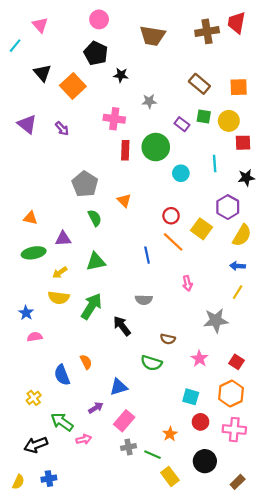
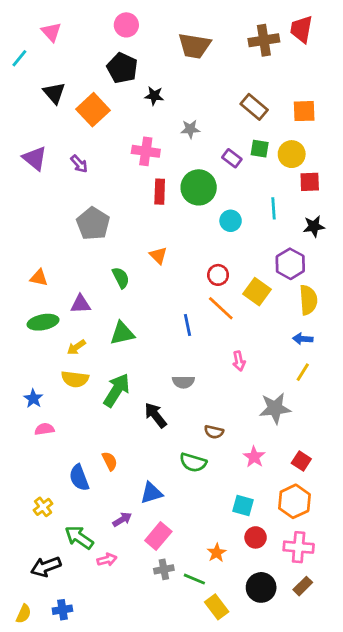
gray pentagon: (85, 184) -> (93, 224), moved
yellow semicircle: (242, 235) -> (308, 300), turned -35
brown rectangle: (238, 482) -> (303, 586), moved

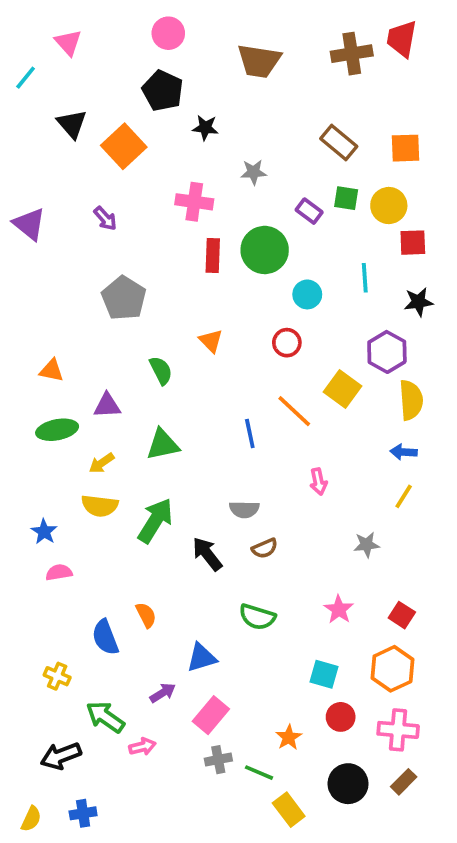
purple triangle: (35, 158) -> (29, 224), moved
red circle: (218, 275) -> (287, 343), moved
gray star: (275, 408) -> (367, 545), size x0.6
brown semicircle: (214, 432) -> (265, 548), moved, turned -36
yellow cross: (43, 507) -> (57, 676), turned -30

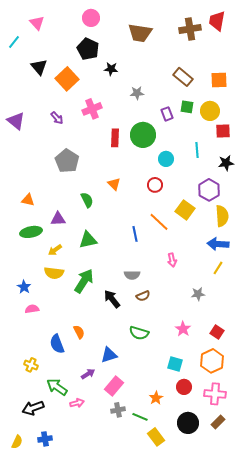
pink cross: (194, 202) -> (92, 109), moved, turned -30
purple rectangle: (309, 211) -> (167, 114), turned 32
blue arrow: (404, 452) -> (218, 244), size x1.5

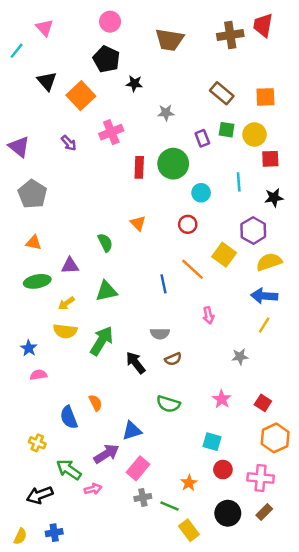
gray pentagon: (67, 161) -> (32, 194), moved
yellow semicircle: (222, 216) -> (269, 262), turned -105
orange hexagon: (212, 361) -> (275, 438), moved
purple arrow: (88, 374) -> (106, 454), size x1.5

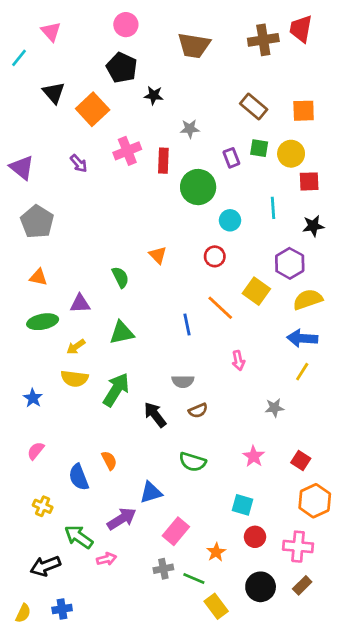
red rectangle: (139, 167) -> (163, 161), moved
pink semicircle: (38, 375) -> (36, 451), moved, turned -42
pink rectangle: (138, 468) -> (176, 531), moved

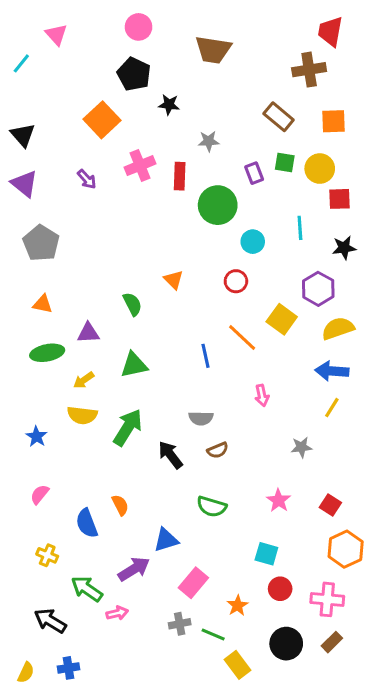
brown cross: (263, 40) -> (309, 70), moved
black triangle: (54, 93) -> (23, 135), moved
black arrow: (45, 566) -> (50, 621), turned 52

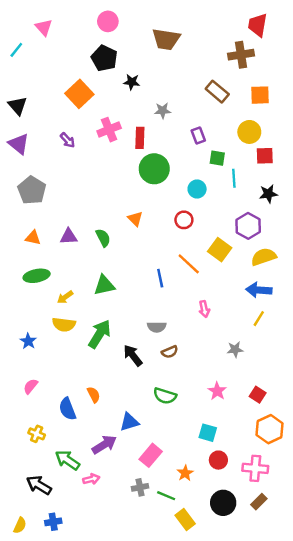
green square: (285, 162) -> (217, 158), moved
green circle: (218, 205) -> (154, 169), moved
purple triangle: (88, 333) -> (69, 237), moved

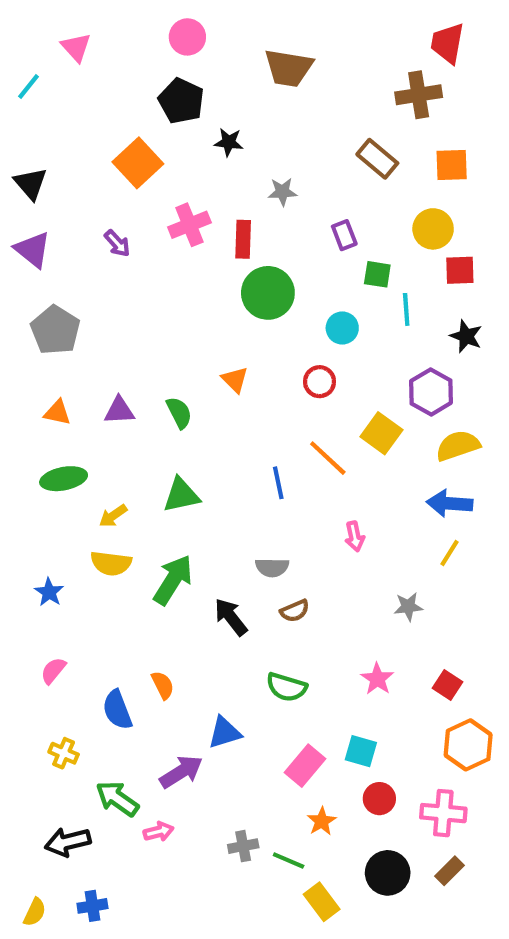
black star: (268, 194) -> (466, 336), turned 30
pink rectangle: (151, 455) -> (305, 766), moved
black arrow: (39, 485) -> (68, 842), turned -45

